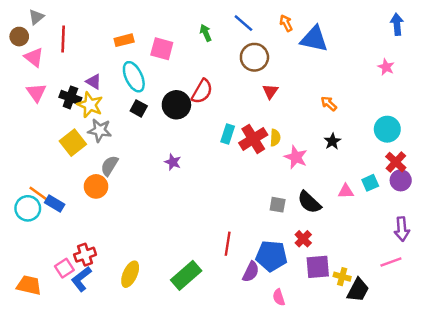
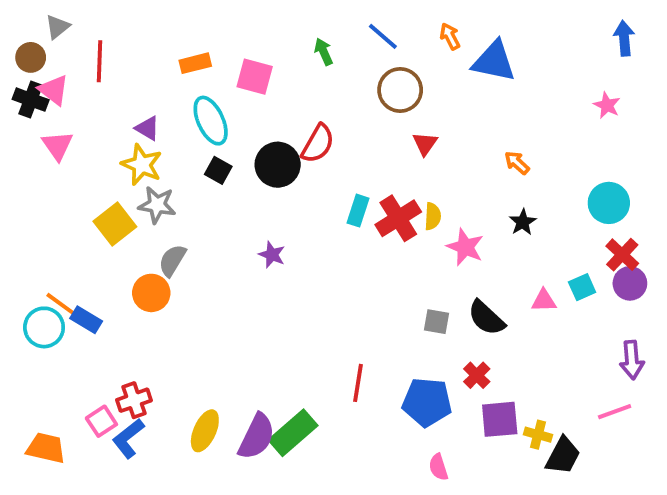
black cross: (70, 97) -> (31, 100), moved
purple semicircle: (251, 272) -> (257, 437), moved, size x1.4

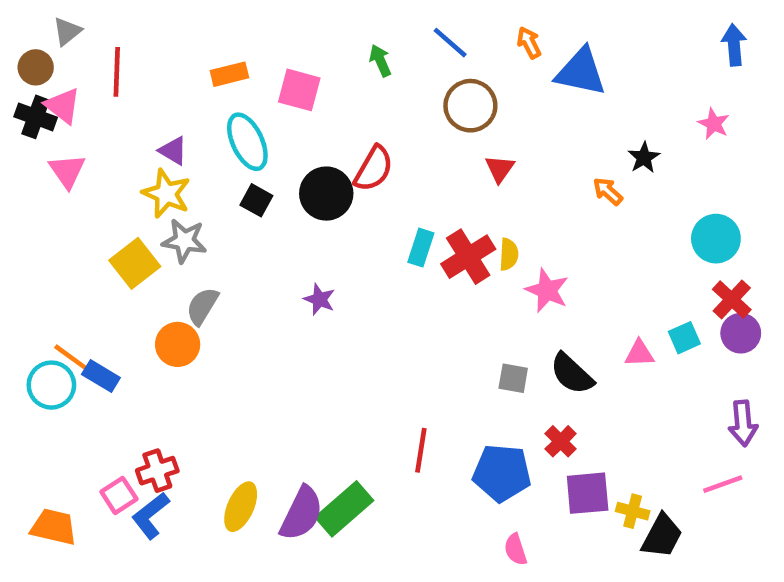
black star: (523, 222) -> (644, 157), moved

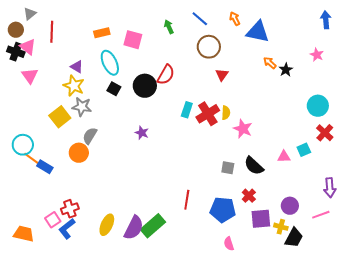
orange arrow: (608, 191) -> (270, 63), moved
purple circle: (741, 333) -> (290, 206), moved
cyan circle: (51, 385) -> (23, 145), moved

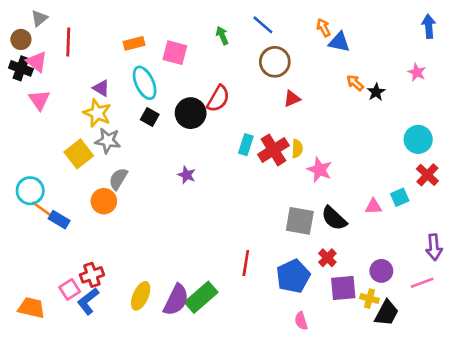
orange arrow: (235, 19) -> (323, 28), moved
blue triangle: (258, 32) -> (339, 42), size x0.7
red triangle: (222, 75) -> (292, 99), turned 32
gray square: (228, 168) -> (300, 221), size x1.6
blue pentagon: (223, 210) -> (293, 276), turned -30

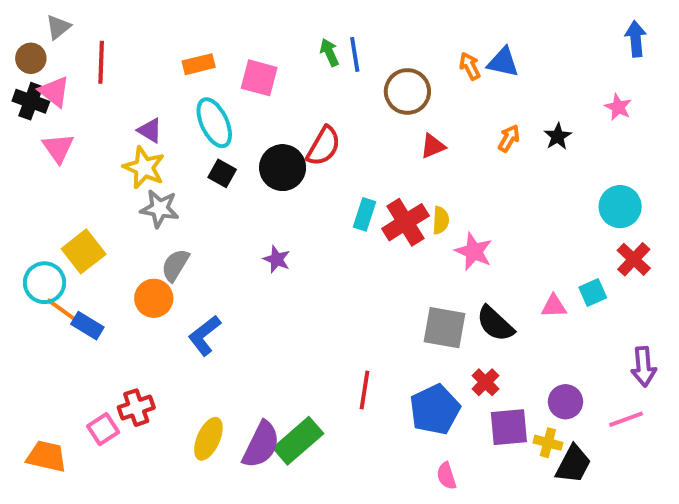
blue line: (263, 25) -> (355, 54), moved, turned 40
orange arrow: (323, 28) -> (470, 66), moved
orange arrow: (355, 83) -> (509, 138), moved, turned 78
yellow square: (79, 154) -> (84, 251), moved
blue L-shape: (88, 301) -> (204, 335), moved

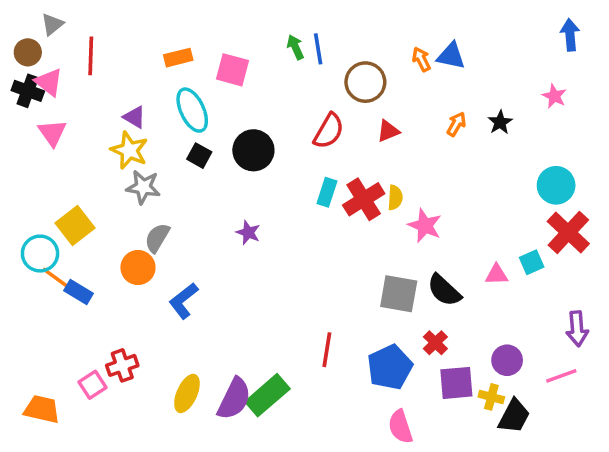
red semicircle: (324, 146) -> (329, 131), moved
red cross: (634, 259) -> (568, 233), size x1.4
pink semicircle: (446, 476) -> (400, 427), size x1.4

